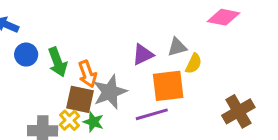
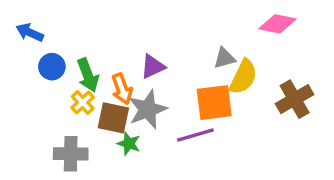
purple triangle: (143, 55) -> (153, 67), moved
yellow semicircle: (194, 63) -> (243, 77), size x1.5
brown cross: (238, 111) -> (295, 99), moved
yellow cross: (69, 120) -> (83, 103), moved

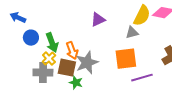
purple triangle: (153, 67) -> (98, 20), moved
yellow semicircle: (243, 77) -> (142, 16), moved
purple line: (195, 135) -> (142, 78), moved
gray cross: (71, 154) -> (43, 73), moved

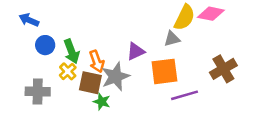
purple triangle: (98, 20) -> (136, 51), moved
gray cross: (43, 73) -> (38, 91), moved

